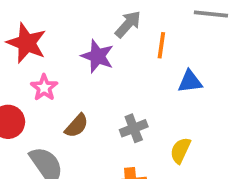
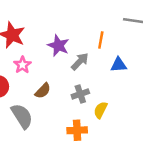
gray arrow: (128, 24) -> (80, 62), moved
yellow semicircle: (180, 150) -> (101, 110), moved

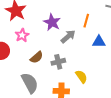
gray cross: (80, 94) -> (58, 62), moved
yellow semicircle: (101, 110) -> (81, 76), turned 112
gray semicircle: (22, 116) -> (30, 83), moved

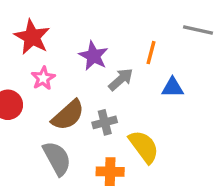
brown semicircle: (37, 57) -> (68, 115), size x1.5
yellow semicircle: (81, 76) -> (144, 147), size x1.5

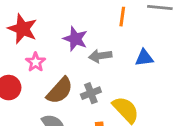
orange line: (151, 53) -> (122, 17), moved
gray arrow: (121, 79) -> (100, 56), turned -140

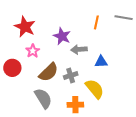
blue triangle: (144, 58) -> (101, 62), moved

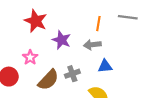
red star: (25, 27) -> (36, 21), moved
gray arrow: (79, 49) -> (92, 45), moved
gray cross: (71, 76) -> (72, 74), moved

